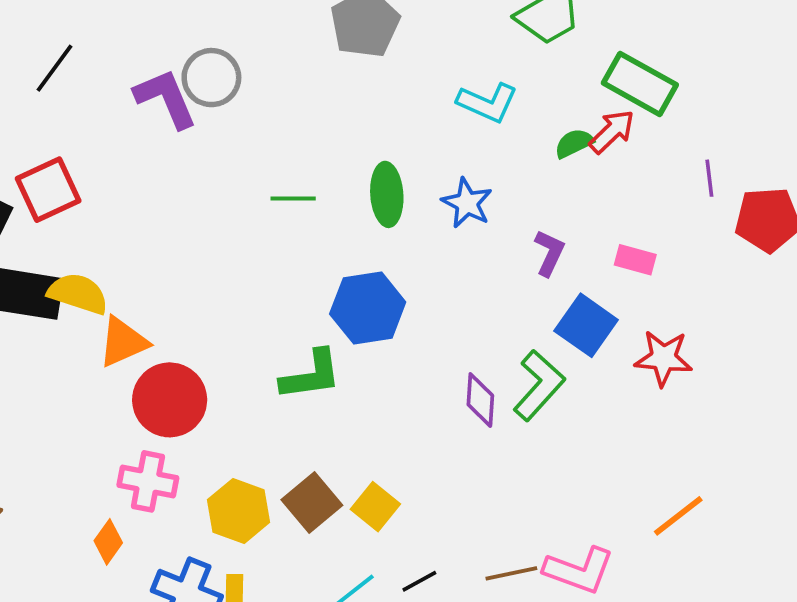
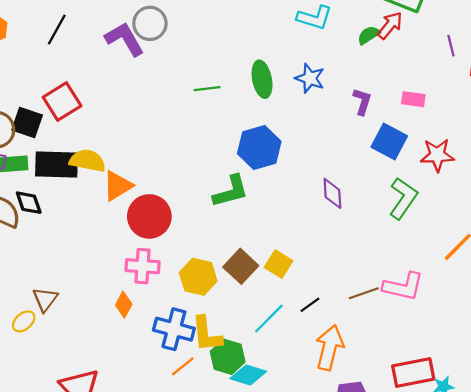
green L-shape: (539, 385) -> (403, 198), moved

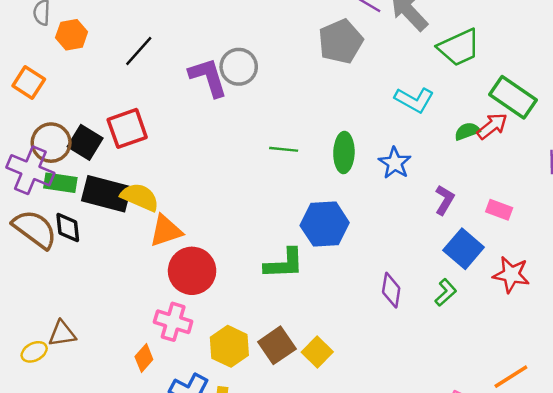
green L-shape: (403, 198) -> (446, 292), moved, size x0.6
brown triangle: (45, 299) -> (62, 334), turned 32

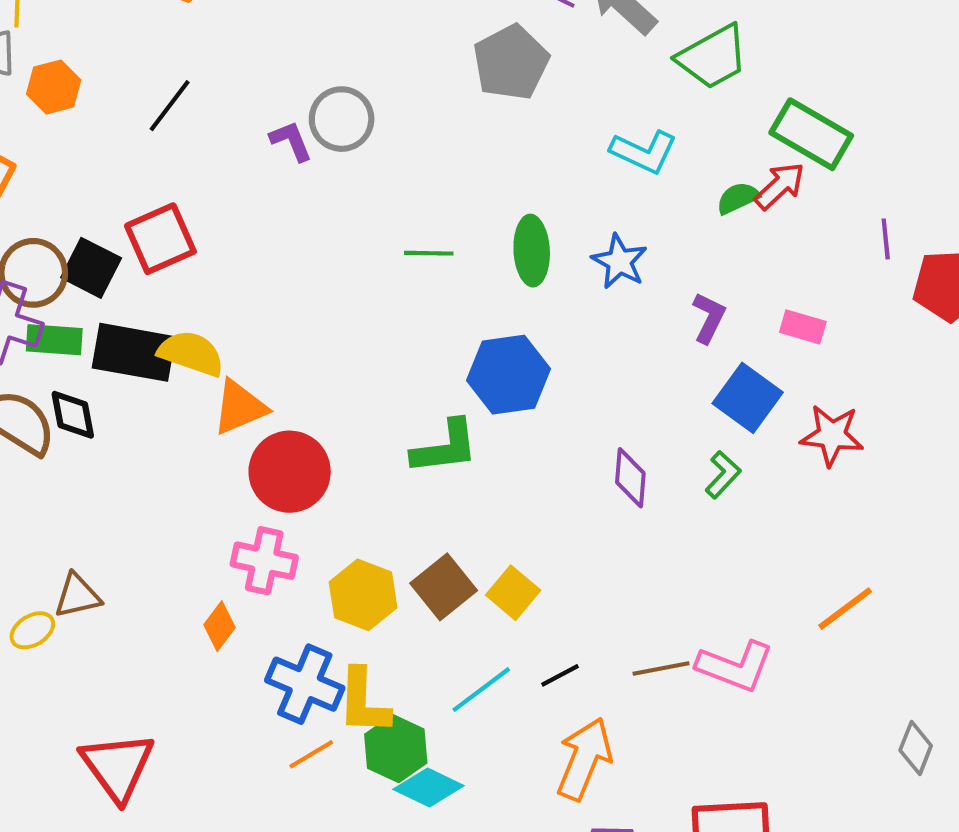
purple L-shape: (208, 77) -> (291, 141), size x0.6

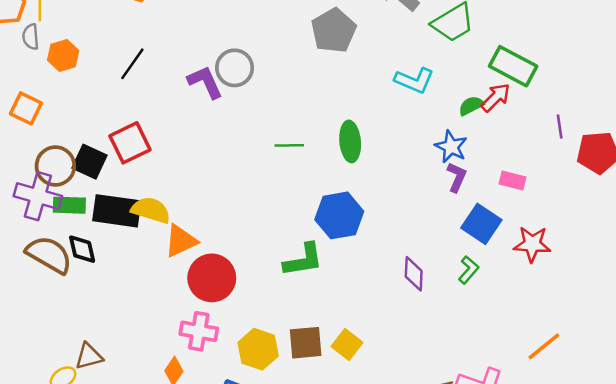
purple L-shape: (291, 141) -> (205, 82), size x1.4
blue star: (619, 261) -> (451, 147), moved
brown square: (444, 587) -> (306, 343), turned 36

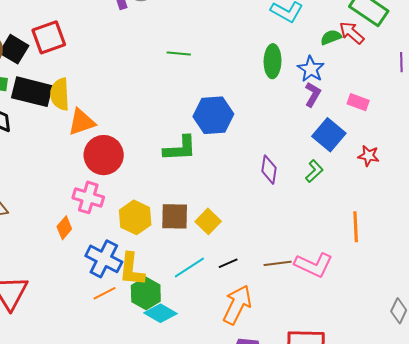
red arrow: (496, 98) -> (352, 33), turned -100
green ellipse: (350, 141) -> (273, 61), moved
yellow semicircle: (151, 210) -> (60, 94), turned -116
red star: (532, 244) -> (369, 156), size x0.7
orange line: (544, 346) -> (356, 227), moved, turned -60

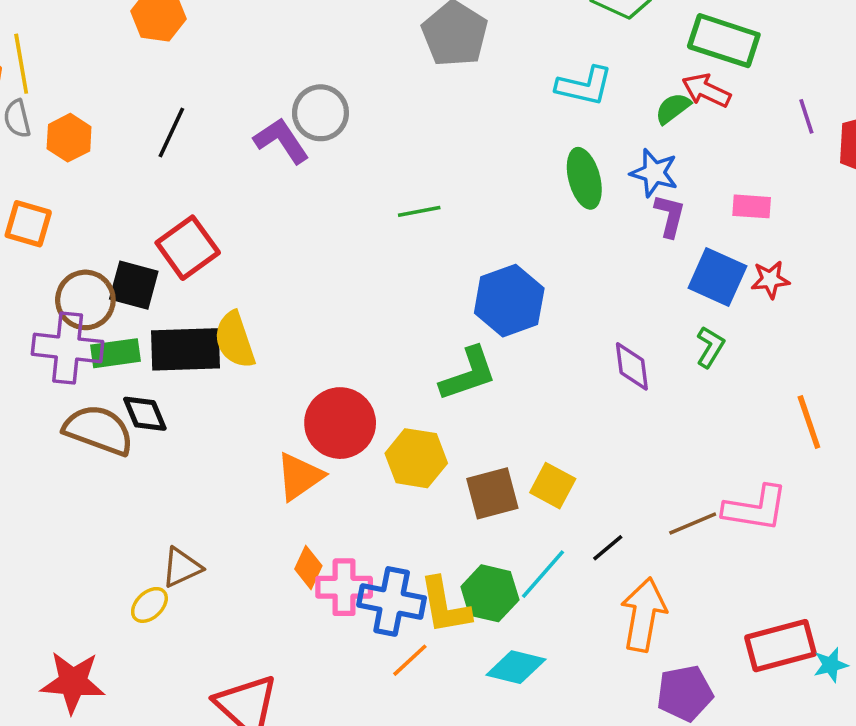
orange triangle: (82, 122) -> (300, 476), moved
red star: (369, 156) -> (770, 280), moved
pink cross: (88, 197) -> (344, 587), moved
yellow hexagon: (135, 217) -> (416, 458), moved
green hexagon: (146, 293) -> (490, 593), moved

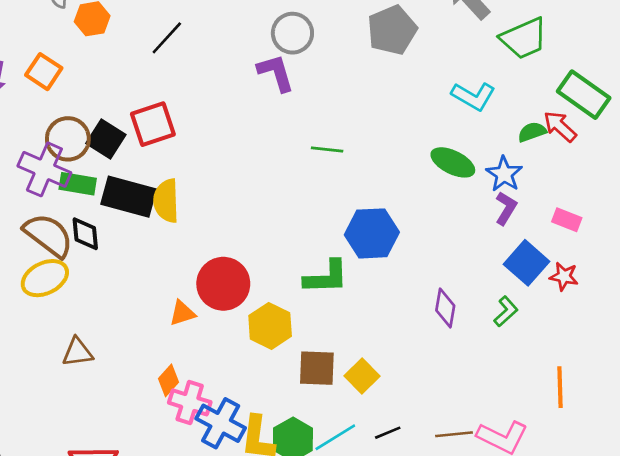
gray circle: (320, 113) -> (292, 33), moved
purple L-shape: (281, 141) -> (276, 73), moved
green ellipse: (584, 178) -> (453, 162), turned -66
orange triangle: (300, 476) -> (182, 313), size x0.7
yellow ellipse: (149, 605) -> (45, 278), moved, size x1.6

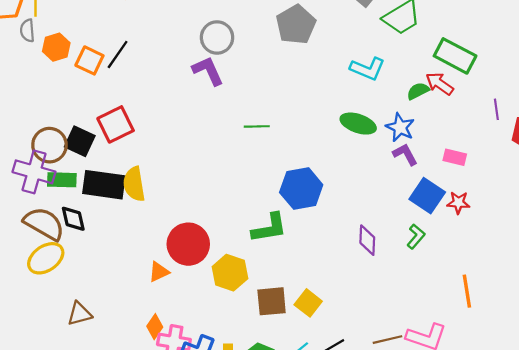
orange square: (44, 72) -> (89, 60), moved
purple L-shape: (506, 208) -> (405, 154), turned -52

